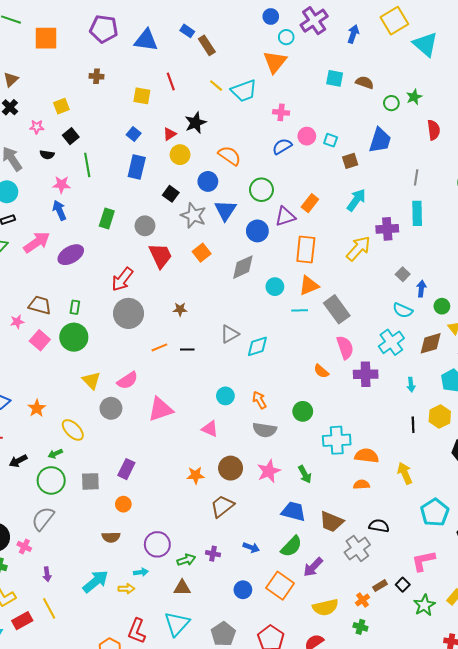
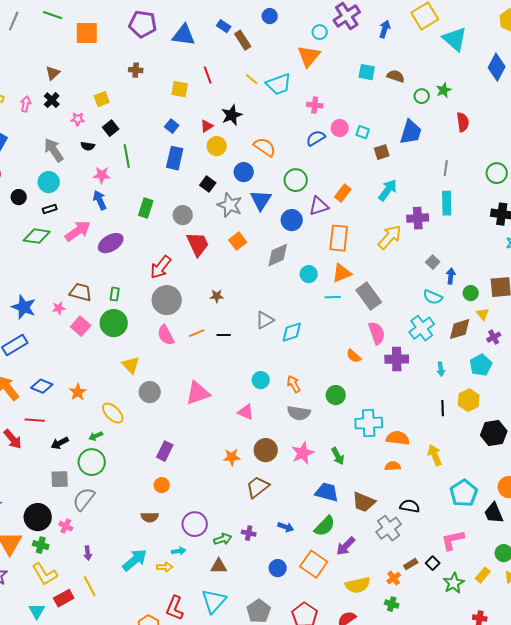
blue circle: (271, 16) -> (270, 16), moved
pink semicircle: (127, 380) -> (166, 335), moved, turned 95
gray square: (90, 481) -> (60, 479), moved

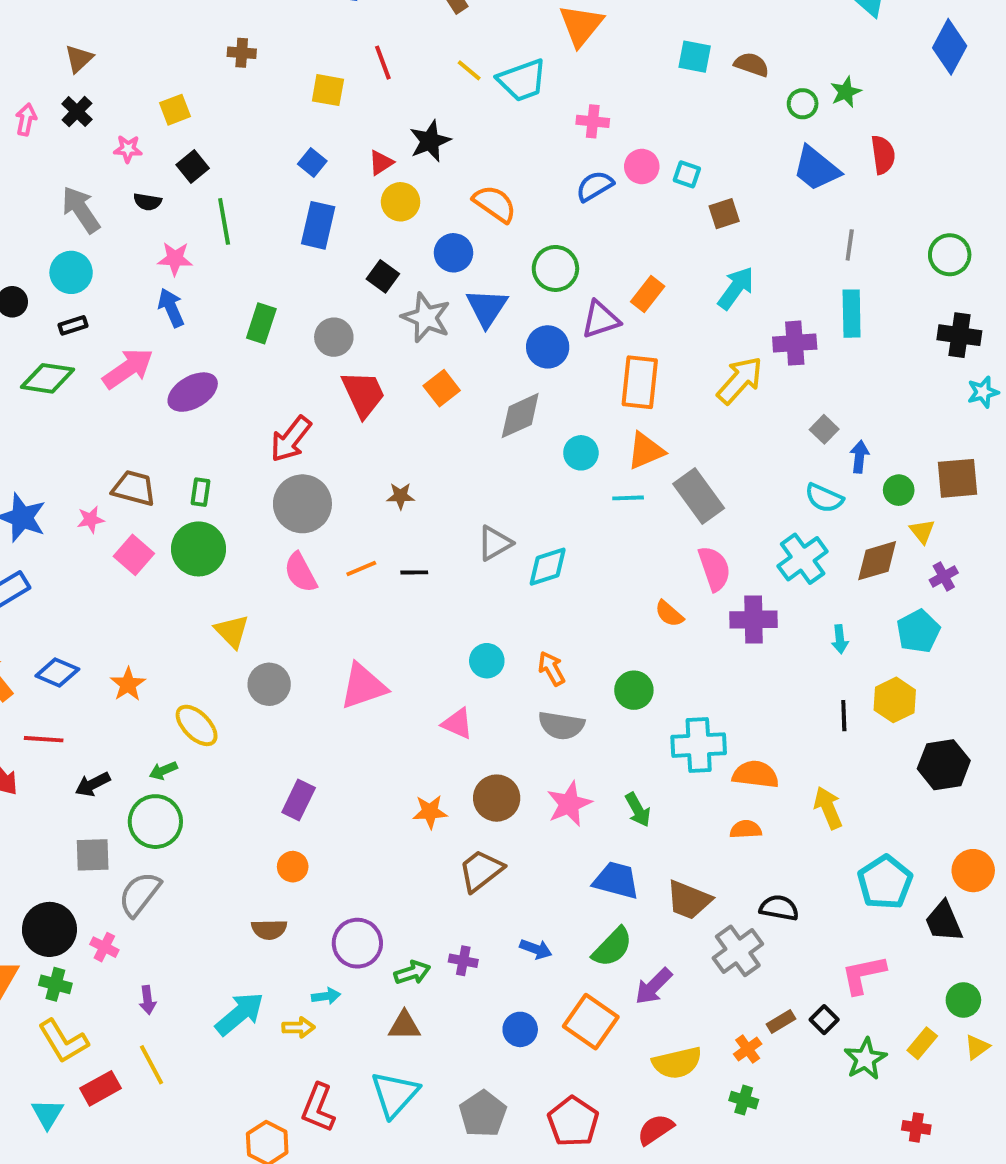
blue trapezoid: (411, 132) -> (816, 168), moved, turned 112

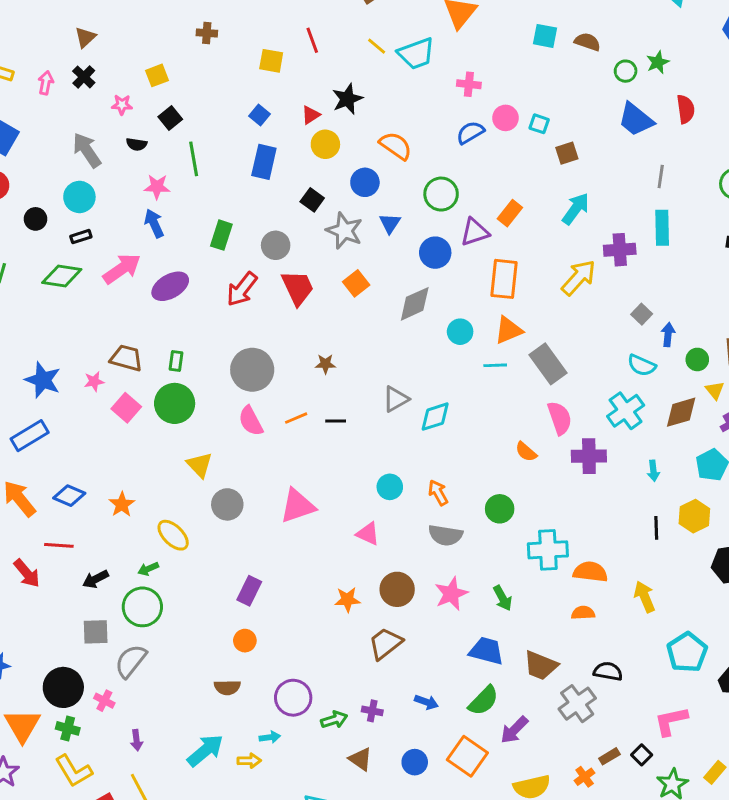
blue triangle: (487, 308) -> (390, 223), size x0.7
red arrow: (291, 439) -> (242, 289), moved
brown triangle: (404, 1026) -> (361, 759), moved, turned 35

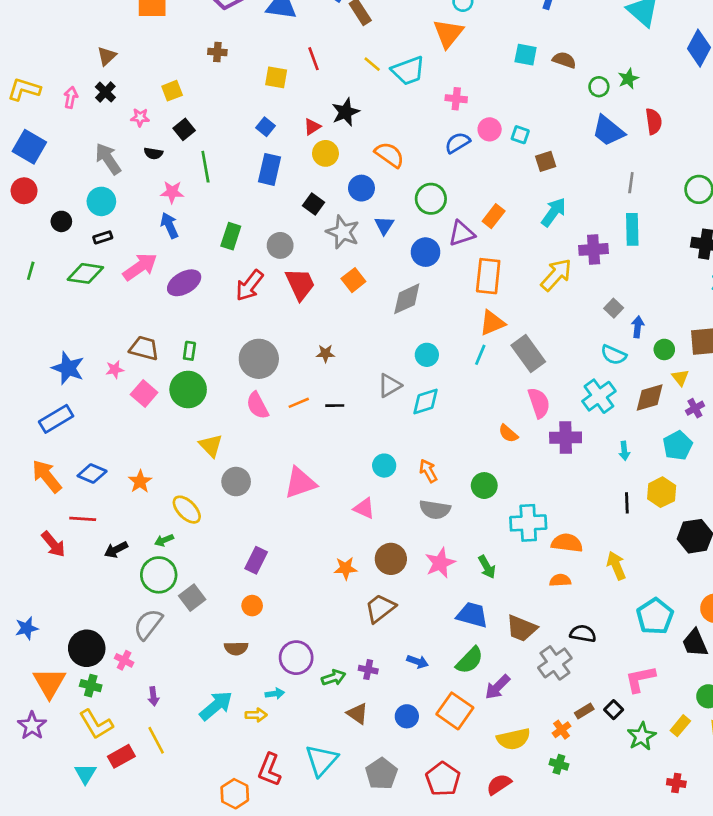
cyan circle: (460, 332) -> (427, 355), moved
cyan line: (495, 365) -> (480, 355), turned -65
gray square: (96, 632) -> (192, 598), moved, turned -35

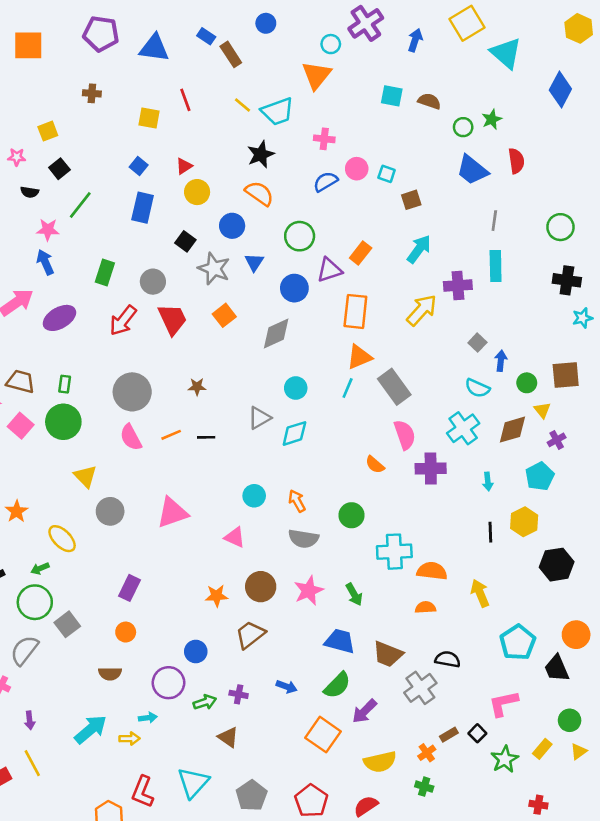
black star: (345, 112) -> (261, 154), moved
green line: (205, 167) -> (80, 205), turned 48
blue circle: (407, 716) -> (196, 652), moved

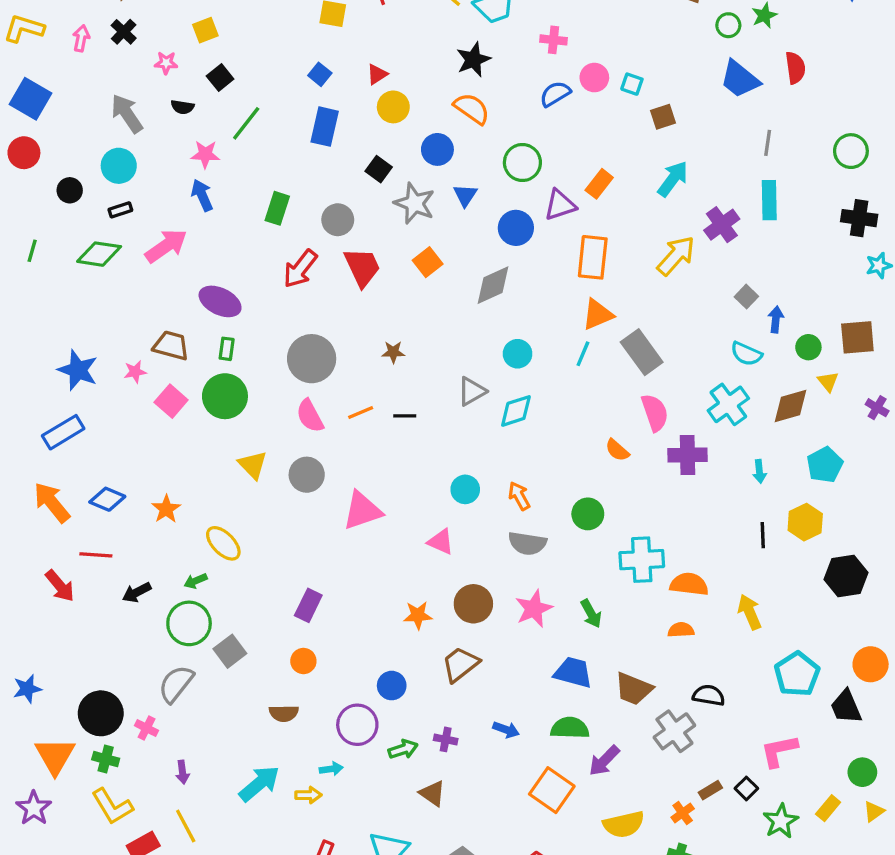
purple cross: (458, 285) -> (722, 225), turned -32
purple ellipse: (59, 318) -> (220, 301), moved, turned 56
purple cross: (557, 440) -> (877, 408), moved, turned -30
gray circle: (110, 511) -> (307, 475), moved
green semicircle: (337, 685) -> (570, 728), turned -132

